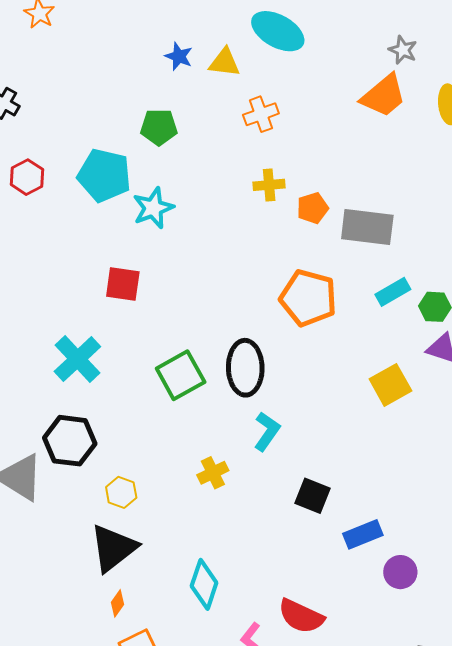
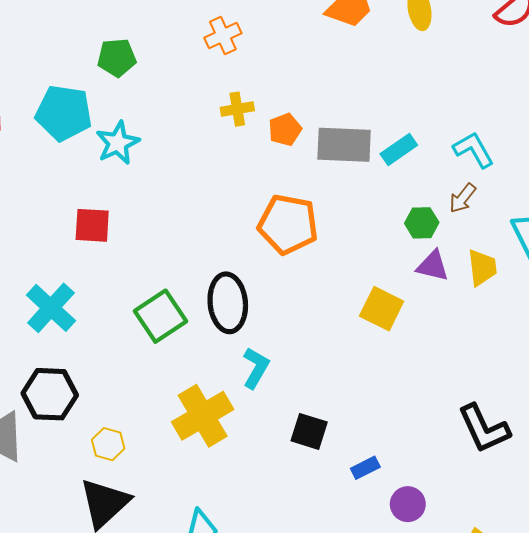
cyan rectangle: (393, 292) -> (399, 149), moved
yellow square: (390, 385) -> (382, 309), turned -30
yellow cross: (213, 473) -> (203, 416), size x1.8
blue rectangle: (363, 534) -> (365, 468), size x0.7

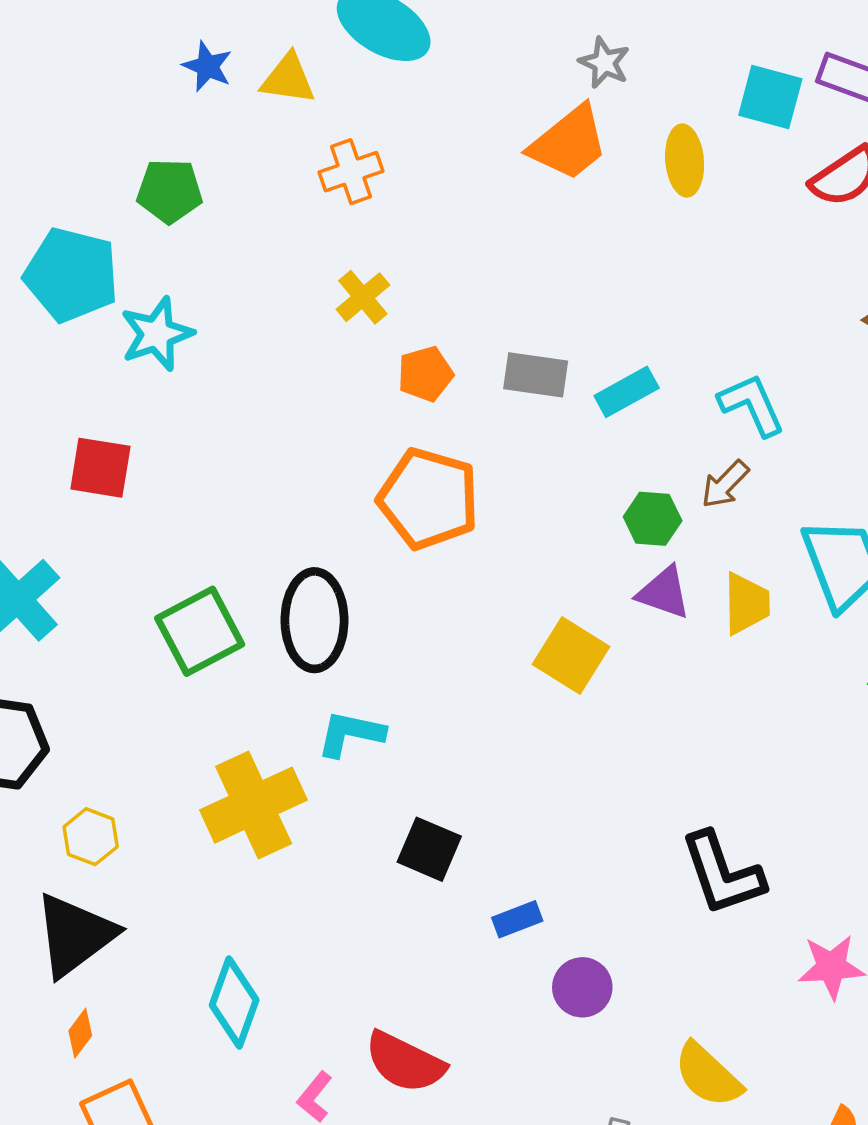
yellow cross: (237, 109) -> (363, 297), turned -36
orange pentagon: (285, 130) -> (425, 374), moved
gray rectangle: (344, 145) -> (536, 375), size x0.7
cyan L-shape: (256, 368) -> (351, 734), turned -114

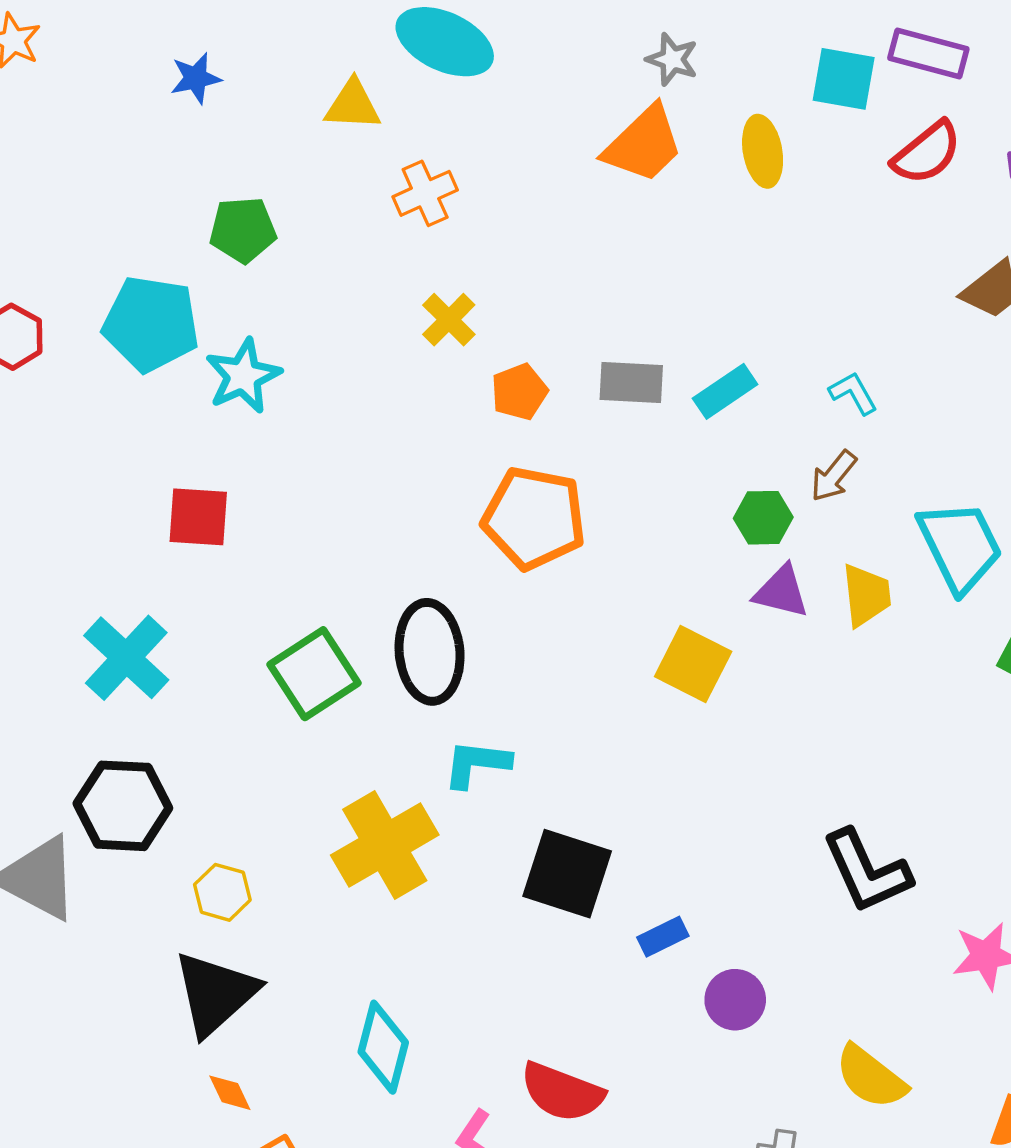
blue star: (207, 66) -> (196, 78), moved, turned -30
cyan L-shape: (752, 405) -> (853, 393), size x0.7
black square: (429, 849) -> (567, 874), size x1.4
orange diamond: (80, 1033) -> (230, 1093), turned -57

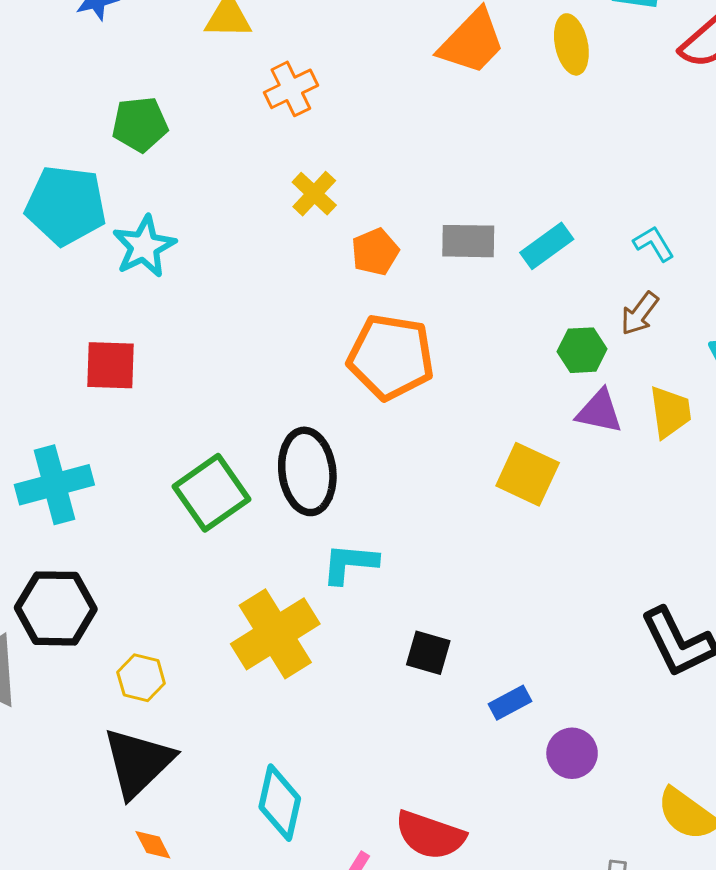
cyan cross: (126, 658) -> (54, 485), turned 34
black square: (567, 874) -> (428, 653), size x0.6

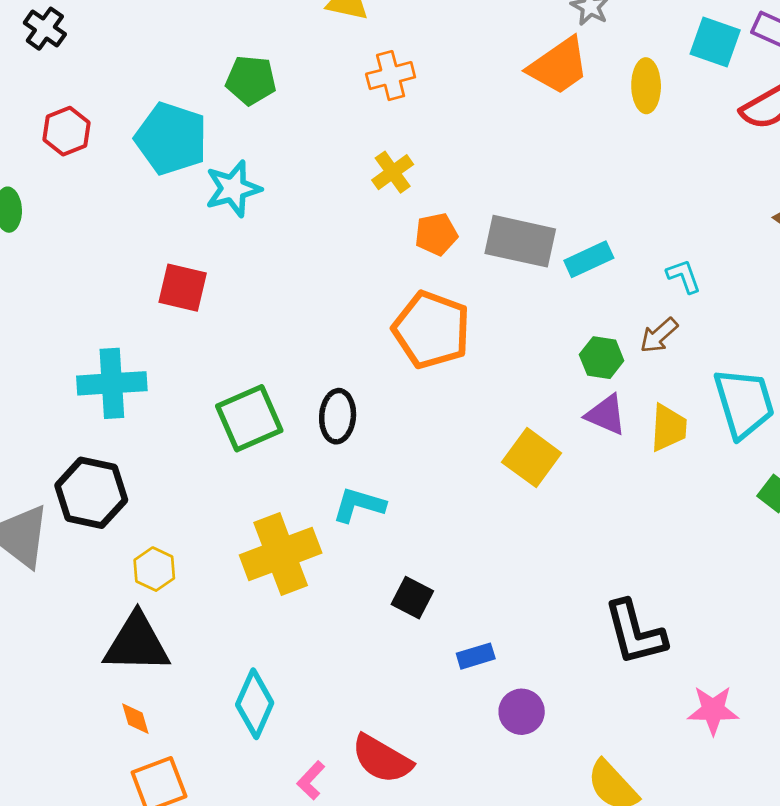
gray rectangle: (468, 241) -> (520, 241), size x1.4
black ellipse: (307, 471) -> (338, 416), size x0.7
black triangle: (138, 762) -> (137, 643), turned 34

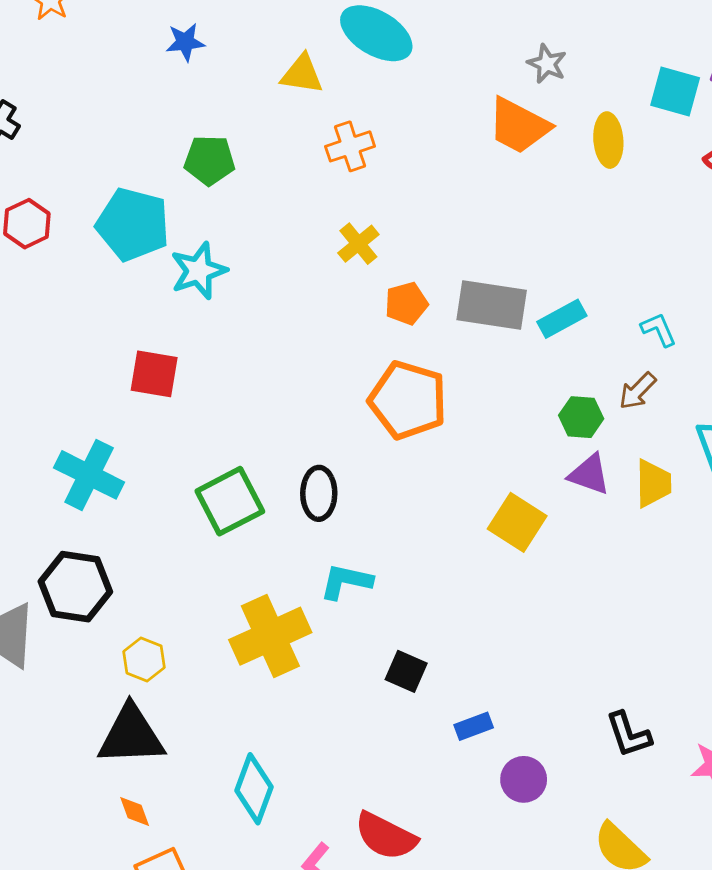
orange trapezoid: (559, 66) -> (519, 126), turned 66
cyan cross: (112, 383) -> (89, 475), turned 34
black L-shape: (635, 633) -> (629, 735), moved, size x0.7

